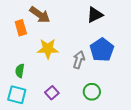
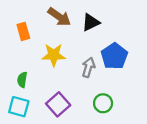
brown arrow: (40, 15) -> (59, 17), moved
black triangle: (95, 15) -> (91, 22), moved
purple square: (52, 93) -> (58, 104), size x1.5

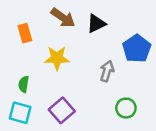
blue pentagon: (114, 56) -> (137, 49), moved
gray arrow: (88, 67) -> (107, 71), moved
green circle: (103, 103) -> (126, 108), moved

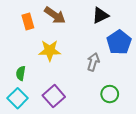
black triangle: (96, 24) -> (100, 15), moved
orange rectangle: (25, 33) -> (28, 22), moved
cyan square: (20, 113) -> (18, 98), turned 30

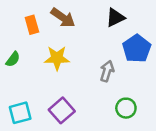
green semicircle: (21, 73) -> (13, 59), moved, turned -152
cyan square: (18, 98) -> (20, 113), turned 30

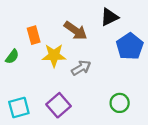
brown arrow: (63, 18) -> (75, 31), moved
orange rectangle: (32, 25) -> (34, 35), moved
gray arrow: (107, 71) -> (81, 68), moved, turned 42

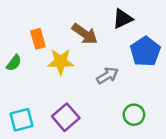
gray arrow: (81, 68) -> (107, 76), moved

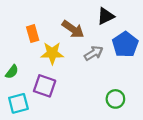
green semicircle: (14, 63) -> (12, 72), moved
gray arrow: (107, 76) -> (94, 53), moved
purple square: (66, 117) -> (45, 86), moved, turned -30

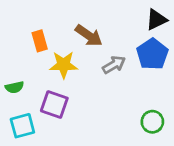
black triangle: (106, 16) -> (156, 20), moved
green semicircle: (12, 72) -> (14, 87), turned 40
green circle: (115, 99) -> (152, 122), moved

